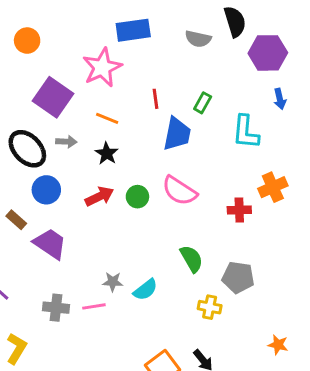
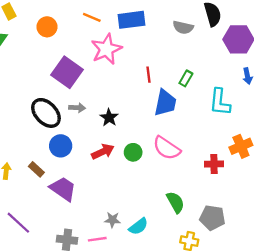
orange line: (107, 118) -> (92, 17), moved

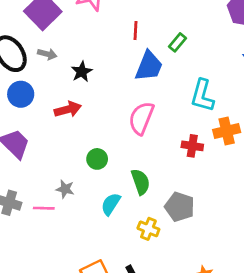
cyan L-shape: (220, 102) -> (202, 96), moved
pink semicircle: (167, 148) -> (141, 118), turned 68
green circle: (133, 152) -> (97, 159), moved
cyan semicircle: (138, 226) -> (111, 204), moved, turned 150

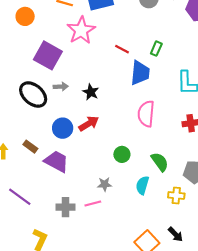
red line: (135, 31) -> (122, 49), turned -48
blue circle: (21, 94) -> (63, 128), moved

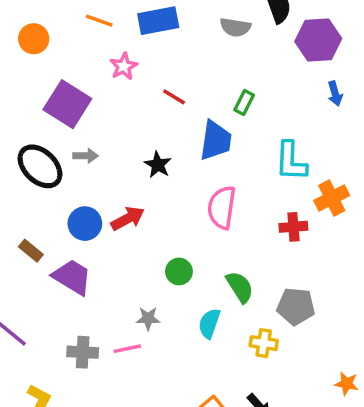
pink star: (81, 30) -> (124, 66), size x0.6
red line: (122, 49) -> (174, 97), moved
black star: (91, 92) -> (158, 165), moved

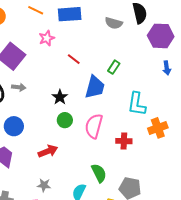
red arrow: (128, 219) -> (48, 151), moved
red cross: (293, 227) -> (124, 141), moved
green circle: (179, 271) -> (65, 120), moved

